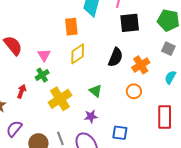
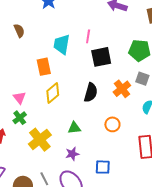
orange cross: (141, 65) -> (122, 89), moved
green triangle: (96, 91) -> (74, 128), turned -40

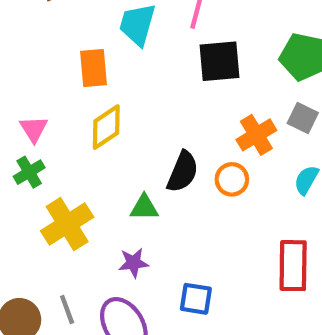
black semicircle: (91, 93) -> (183, 172), moved
orange circle: (112, 124) -> (232, 179), moved

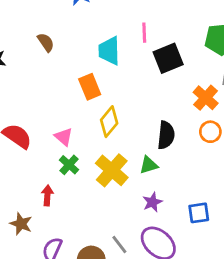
orange circle: (232, 179) -> (210, 132), moved
yellow cross: (67, 224) -> (112, 170), moved

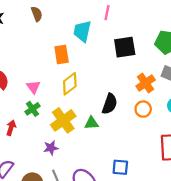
pink line: (144, 33) -> (107, 13), moved
purple star: (152, 202) -> (51, 148), moved

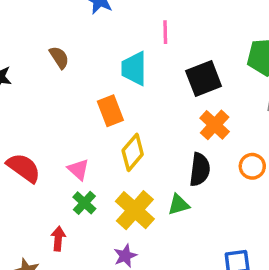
orange cross: (146, 83) -> (215, 125), moved

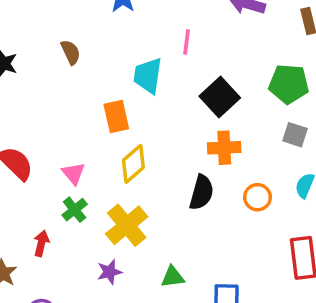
black square: (204, 78) -> (220, 97), turned -30
orange cross: (215, 125) -> (224, 148), turned 36
green triangle: (179, 205) -> (173, 277), moved

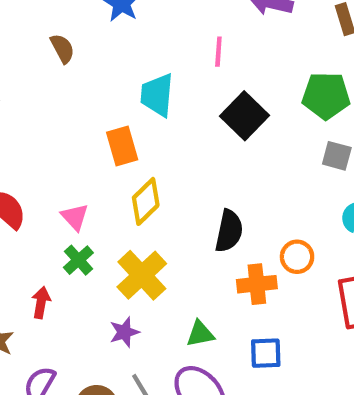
pink line: (187, 42) -> (218, 52), moved
brown semicircle: (71, 52) -> (62, 48), moved
orange cross: (224, 148) -> (257, 284), moved
orange circle: (258, 197) -> (297, 257), moved

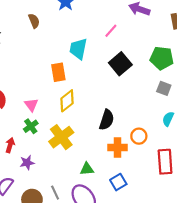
pink line: (218, 52) -> (111, 31), turned 32
purple star: (124, 332) -> (27, 163), moved
blue square: (266, 353) -> (118, 182), turned -35

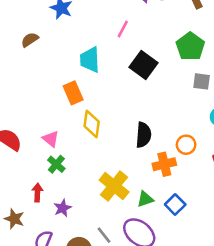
brown semicircle: (34, 21) -> (30, 40), turned -88
green pentagon: (162, 58) -> (190, 47), turned -30
yellow diamond: (67, 101) -> (92, 124), turned -30
yellow cross: (61, 137) -> (114, 186), moved
green triangle: (87, 169) -> (145, 199), moved

